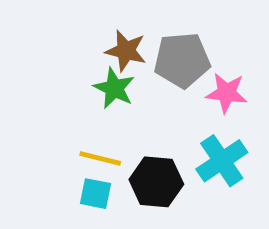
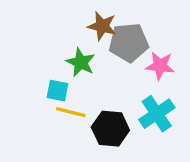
brown star: (126, 51) -> (102, 26), moved
cyan square: (95, 194) -> (57, 91), moved

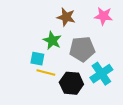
gray pentagon: (129, 43) -> (82, 49), moved
pink star: (160, 66) -> (103, 16), moved

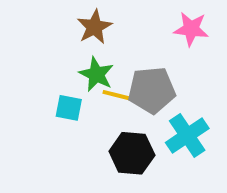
brown star: (66, 17) -> (94, 27), moved, turned 30
yellow line: (46, 73) -> (120, 96), moved

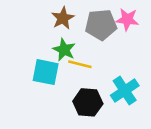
gray pentagon: (152, 90) -> (101, 25), moved
cyan square: (69, 108) -> (46, 72), size x1.5

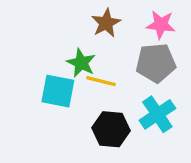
brown star: (63, 18) -> (106, 23), moved
gray pentagon: (101, 25) -> (156, 63), moved

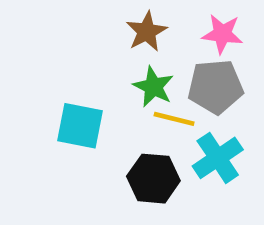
green star: (81, 63) -> (153, 87), moved
yellow line: (101, 81) -> (174, 119), moved

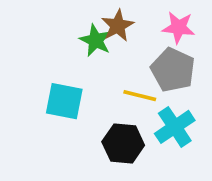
green star: (153, 87) -> (96, 40), moved
gray pentagon: (215, 87) -> (173, 70), turned 30

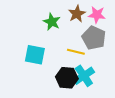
brown star: (118, 26) -> (77, 14), moved
cyan cross: (175, 127) -> (84, 76), moved

